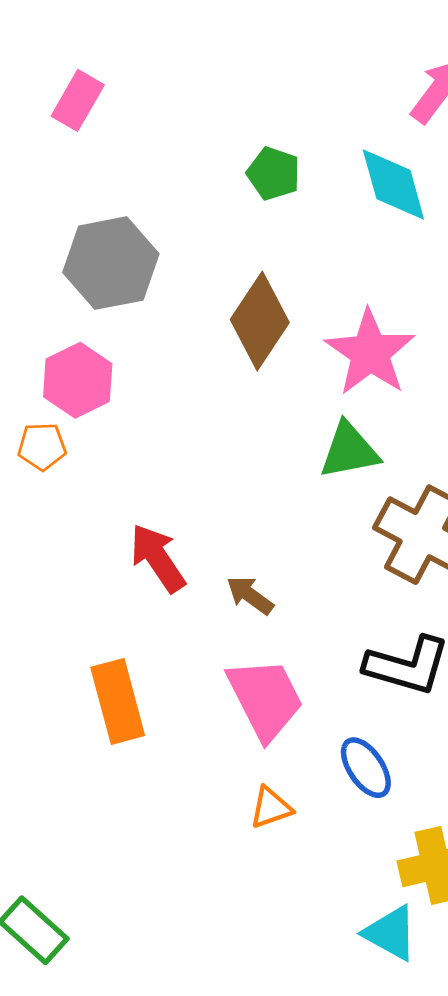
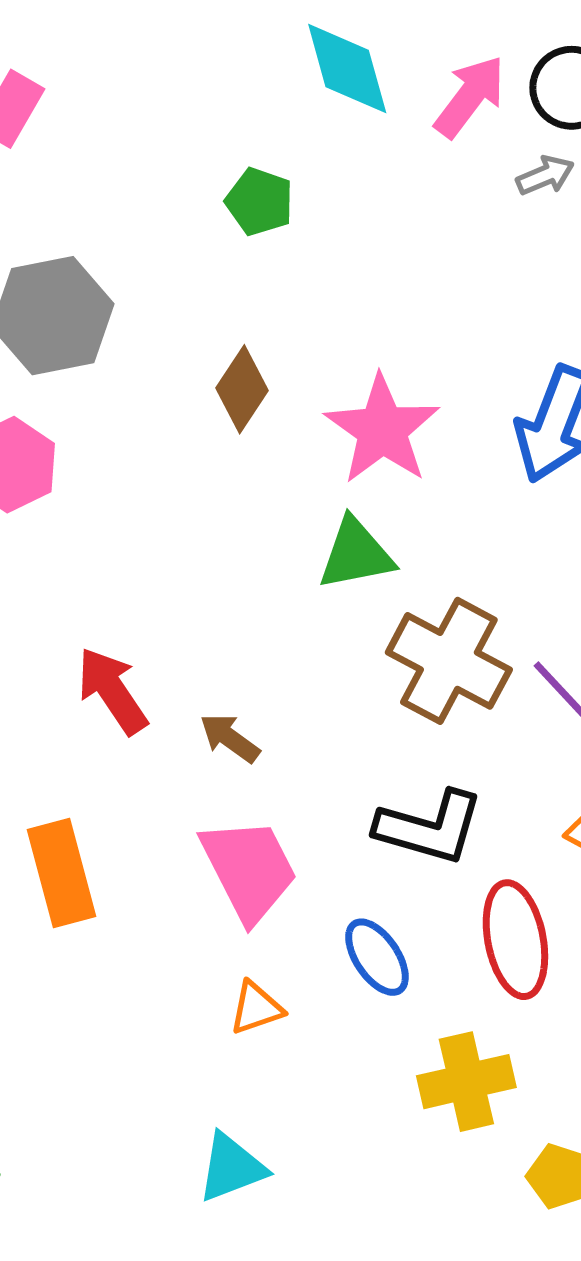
cyan diamond: (393, 185) -> (347, 68), moved
brown diamond: (260, 321) -> (242, 389), size x0.7
cyan triangle: (391, 933) -> (232, 1167), moved, turned -50

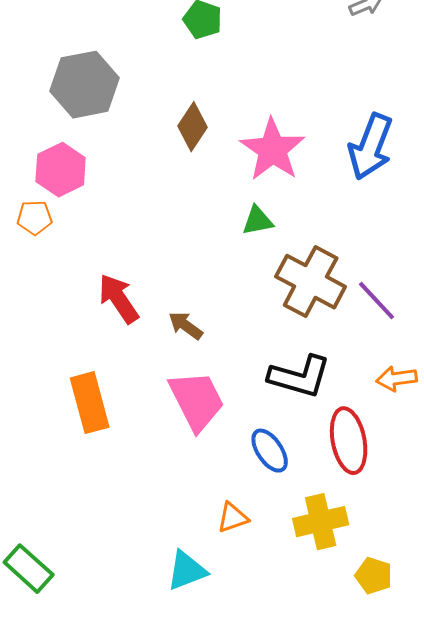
green triangle: (356, 554) -> (258, 221), size x0.7
orange triangle: (256, 1008) -> (233, 518), moved

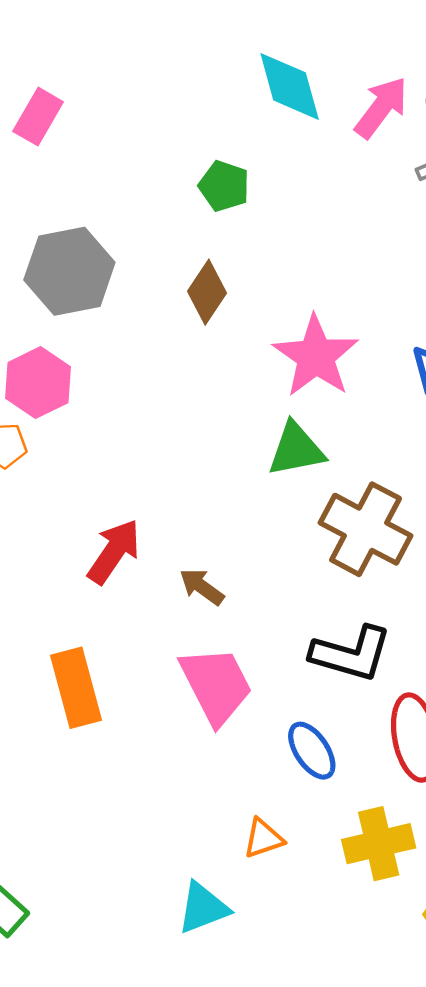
brown diamond: (193, 127) -> (207, 292), moved
green triangle: (258, 221) -> (296, 449), size x1.4
red arrow: (119, 299) -> (114, 552), turned 68

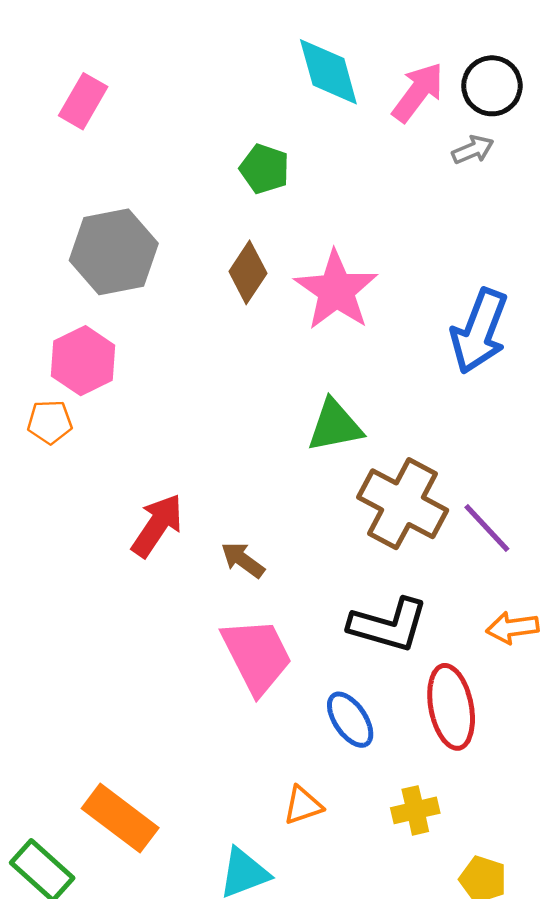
pink star: (316, 356) -> (336, 290), moved
orange rectangle: (76, 688) -> (120, 818), moved, turned -38
yellow cross: (379, 844) -> (415, 810), size x0.7

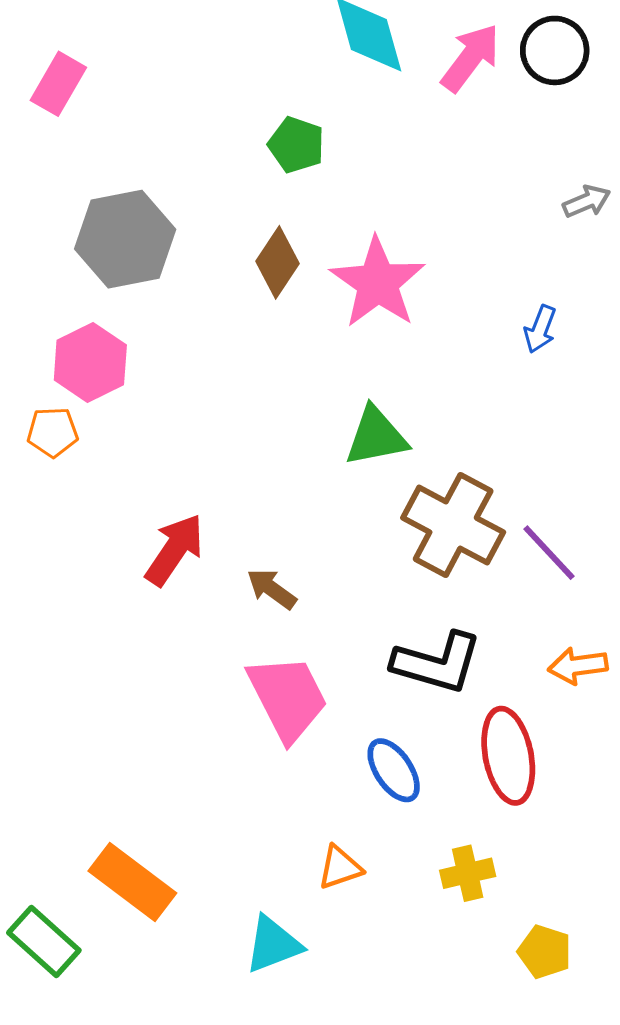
pink rectangle: (83, 101) -> (58, 84), moved
gray arrow: (473, 150) -> (587, 201), moved
blue arrow: (479, 331) -> (540, 329), size x0.5

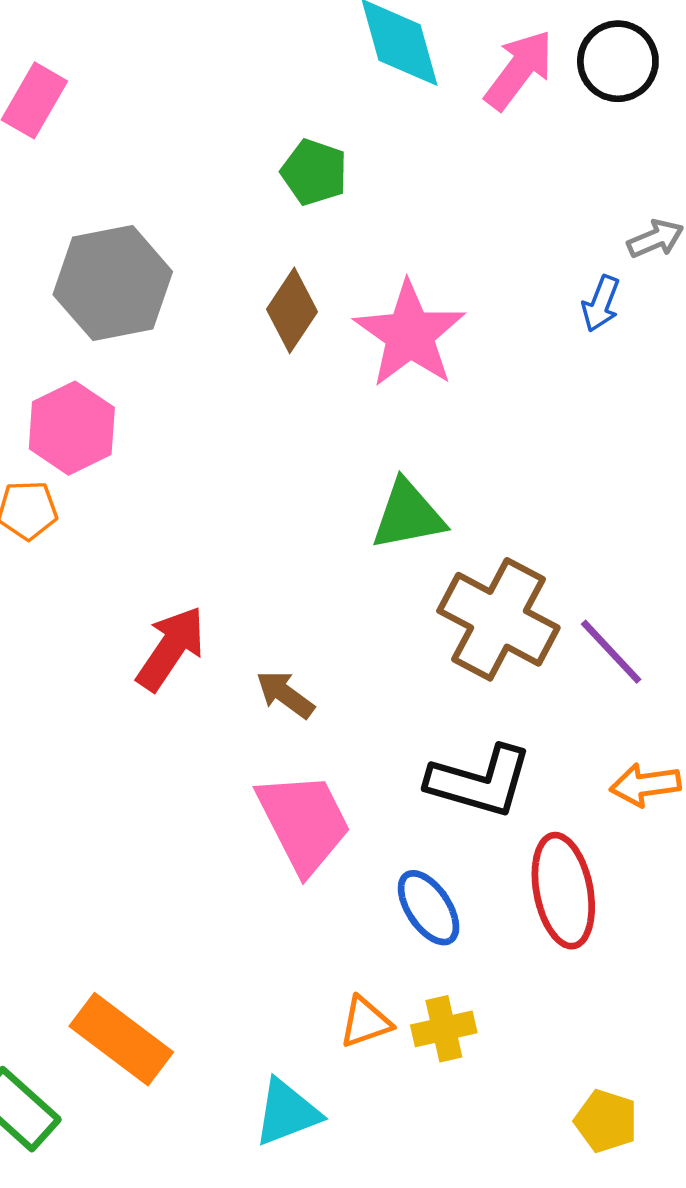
blue arrow: (540, 329) -> (601, 304), moved
yellow cross: (468, 873) -> (444, 1029), moved

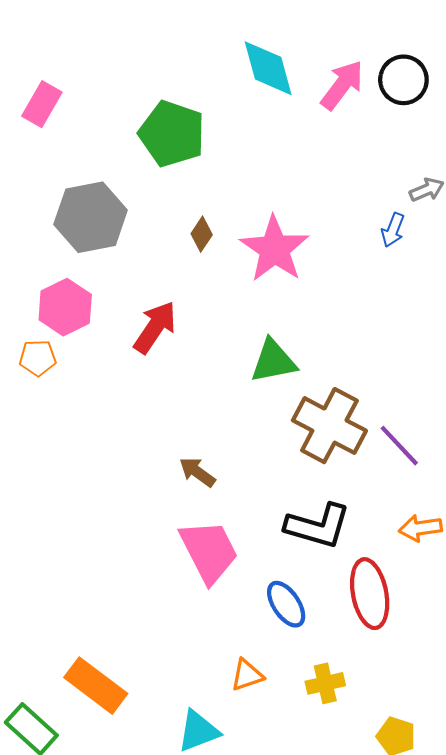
green pentagon: (314, 172) -> (172, 134), moved, size x1.6
brown diamond: (292, 310) -> (202, 234), size x0.7
red arrow: (171, 648) -> (155, 327), moved
yellow cross: (444, 1029) -> (325, 683), moved

